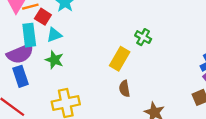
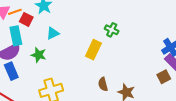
cyan triangle: (54, 35) -> (53, 33), moved
brown semicircle: (124, 89) -> (103, 84), moved

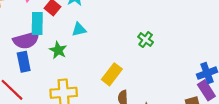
yellow rectangle: (93, 50) -> (112, 74), moved

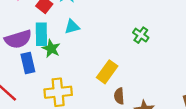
cyan rectangle: (37, 23) -> (41, 34), moved
blue rectangle: (24, 62) -> (28, 63), moved

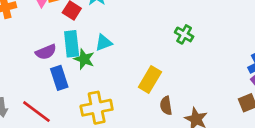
cyan triangle: (72, 27) -> (104, 43), moved
purple semicircle: (18, 39) -> (46, 52), size x0.7

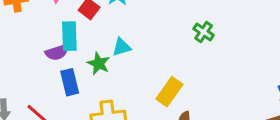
green cross: (184, 34) -> (204, 32), moved
cyan rectangle: (72, 44) -> (69, 36), moved

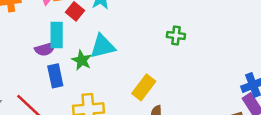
green cross: (204, 32) -> (176, 35), turned -30
cyan triangle: (121, 47) -> (103, 46), size x1.5

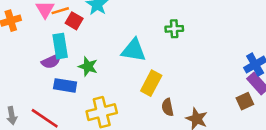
cyan triangle: (103, 46) -> (134, 50), moved, turned 32
blue rectangle: (55, 76) -> (65, 85), turned -60

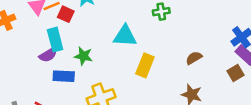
brown semicircle: (168, 107) -> (194, 58), moved, turned 77

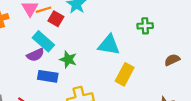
cyan rectangle: (55, 40) -> (43, 41), turned -40
brown semicircle: (194, 58) -> (172, 60), moved

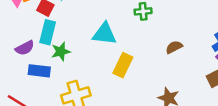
cyan rectangle: (43, 41) -> (48, 32), moved, turned 65
green star: (68, 59) -> (61, 52), turned -30

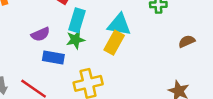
cyan rectangle: (48, 32) -> (77, 20), moved
yellow rectangle: (123, 65) -> (114, 43), moved

